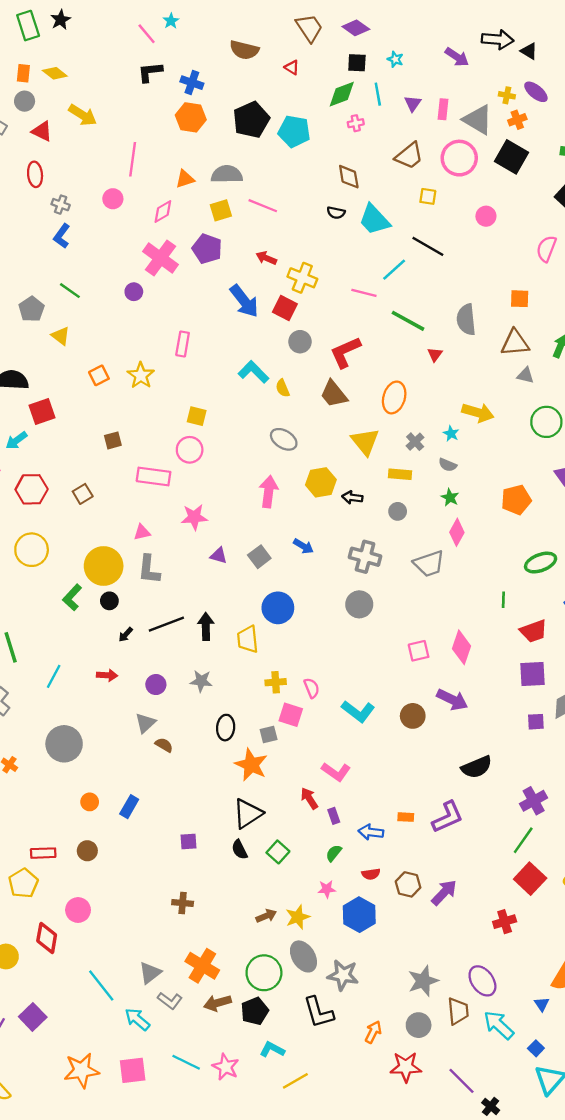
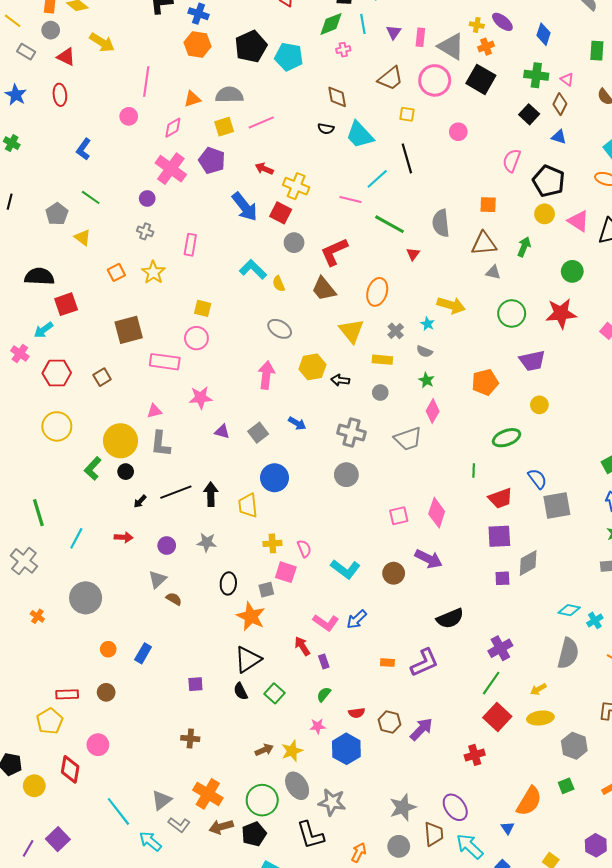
gray cross: (61, 205) -> (145, 231), moved
pink line: (263, 206) -> (261, 123), turned -45
black line: (428, 246) -> (407, 158), turned 44
brown square: (113, 440) -> (129, 330), size x1.8
blue arrow: (371, 832) -> (357, 619), moved, turned -50

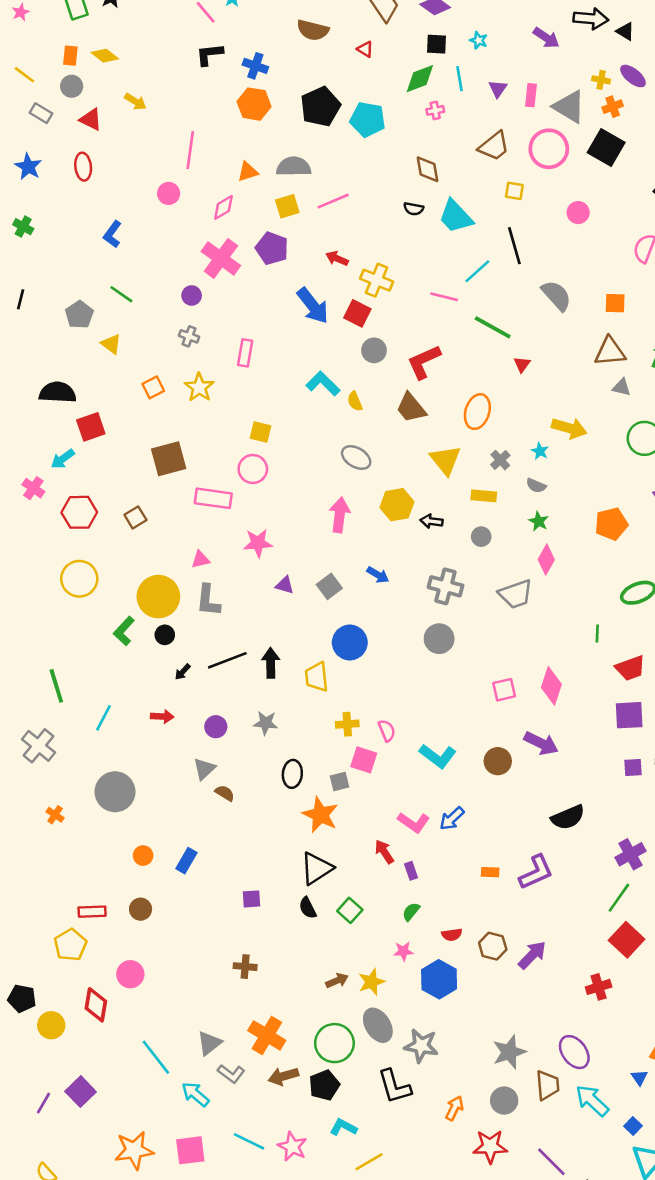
yellow arrow: (102, 42) -> (135, 102), size x0.7
gray semicircle: (441, 223) -> (556, 295), moved, turned 144

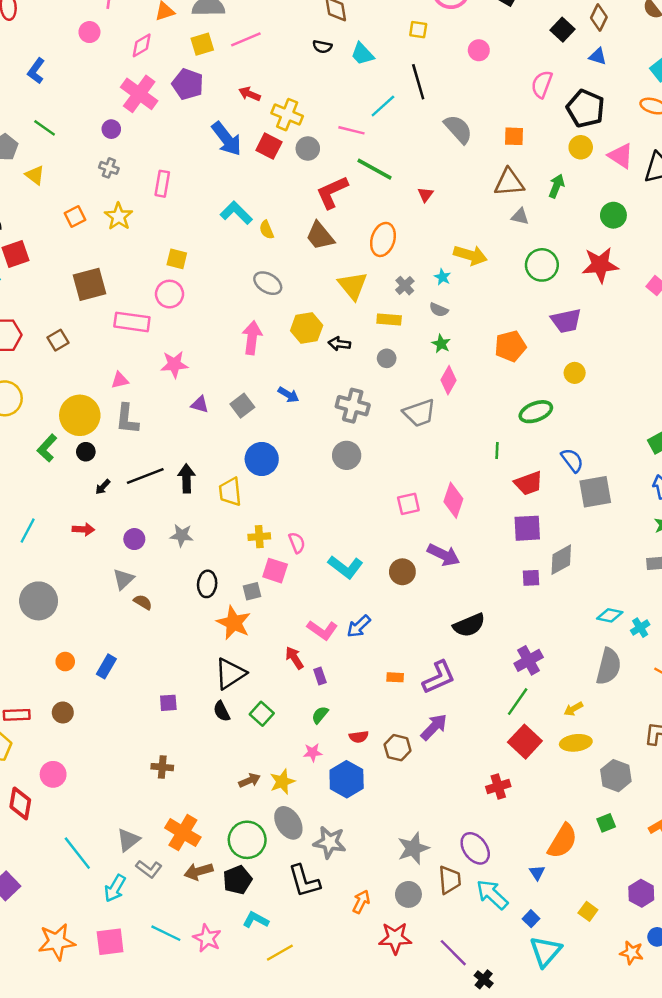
cyan trapezoid: (456, 216) -> (362, 54), size x0.7
green line: (493, 327) -> (374, 169), moved
gray circle: (374, 350) -> (308, 148), moved
purple arrow: (532, 955) -> (434, 727), moved
cyan arrow: (195, 1094) -> (115, 888), turned -100

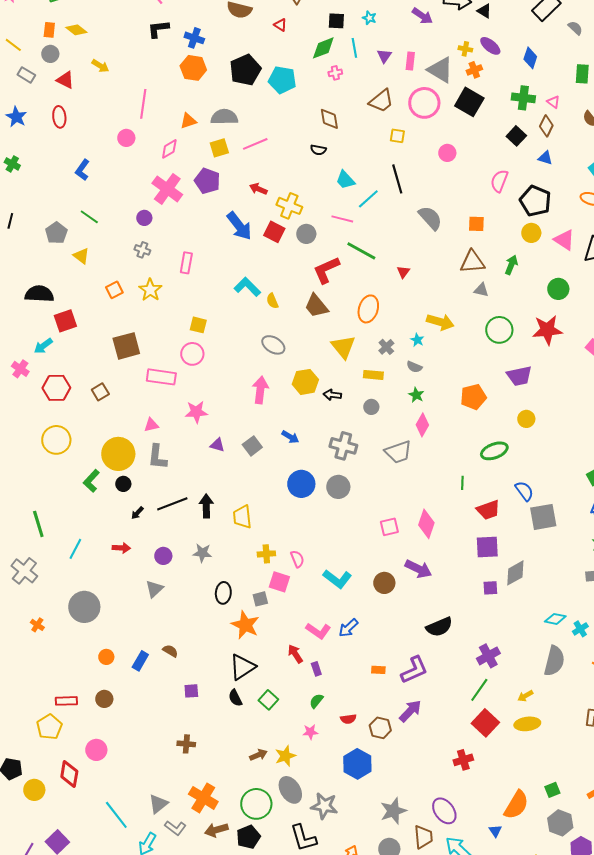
cyan trapezoid: (362, 54) -> (345, 180), moved
blue circle: (262, 459) -> (301, 484), moved
brown semicircle: (143, 602) -> (170, 651), moved
gray hexagon: (616, 776) -> (560, 823), moved
blue hexagon: (347, 779) -> (357, 764), moved

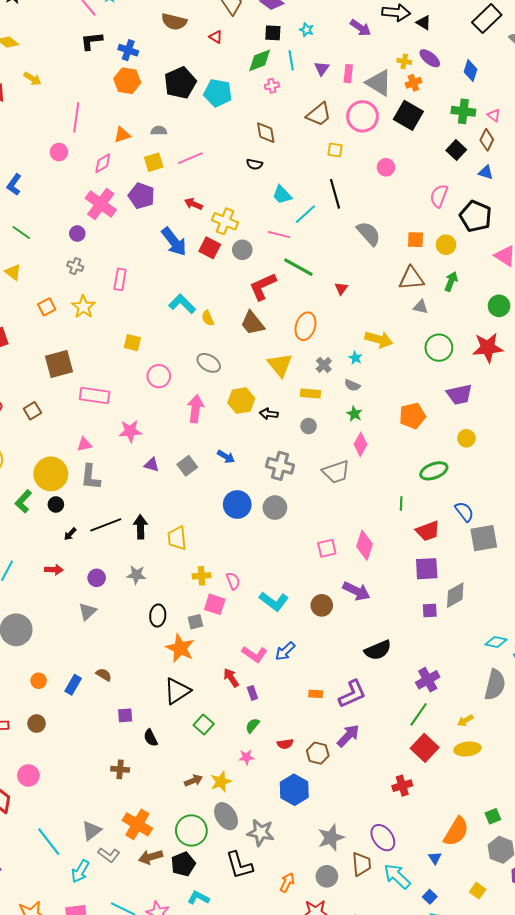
gray semicircle: (224, 117) -> (159, 131), size x0.6
yellow circle: (531, 233) -> (446, 245), moved
pink circle: (192, 354) -> (159, 376), moved
black semicircle: (235, 698) -> (151, 738), moved

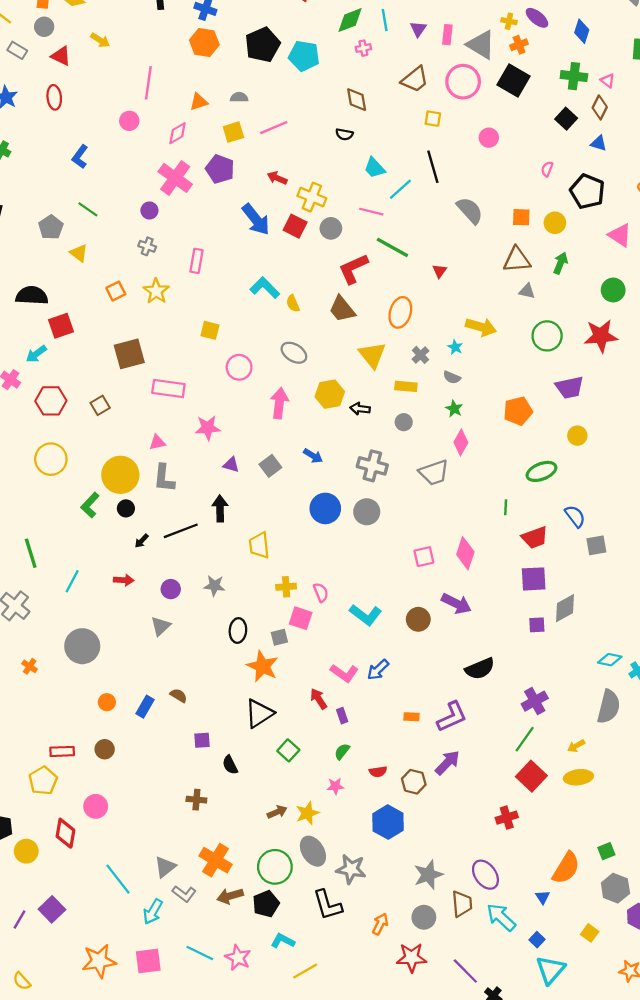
pink semicircle: (439, 196) -> (547, 169), size x0.6
black arrow: (140, 527) -> (220, 508), moved
gray square: (484, 538) -> (596, 545), size x0.7

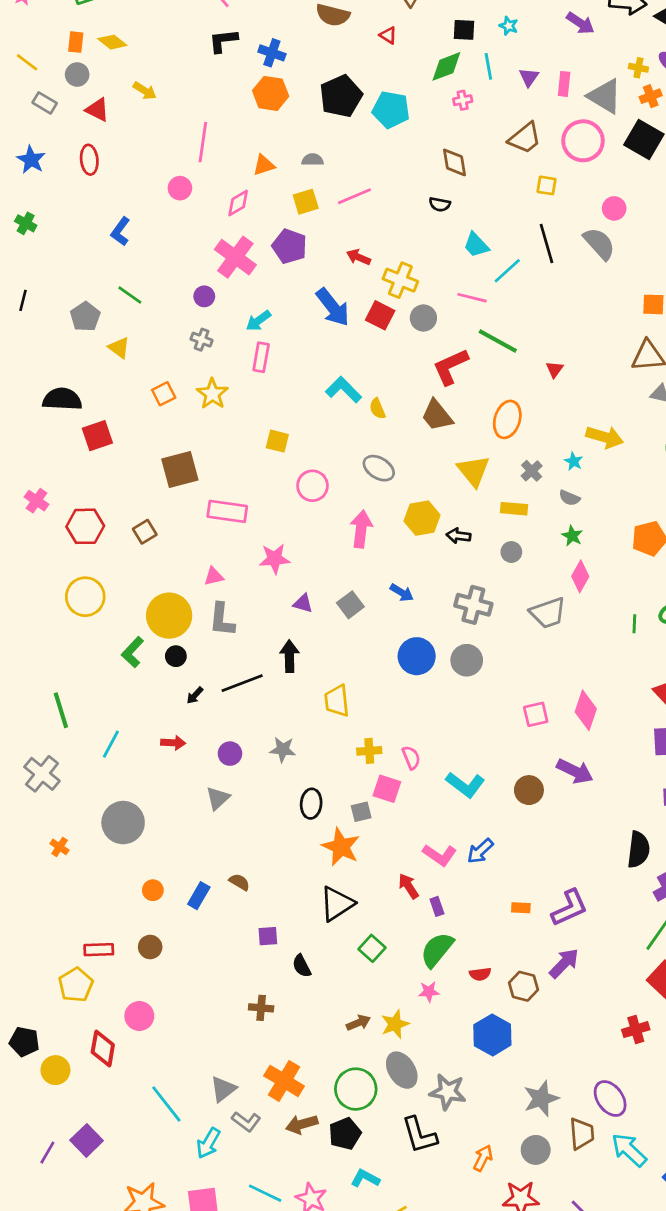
gray semicircle: (470, 210) -> (599, 244), moved
cyan arrow: (36, 354) -> (258, 321), moved
green line: (506, 507) -> (634, 624), moved
black semicircle: (480, 669) -> (638, 850), moved, turned -60
green semicircle: (342, 751) -> (437, 950), size x1.8

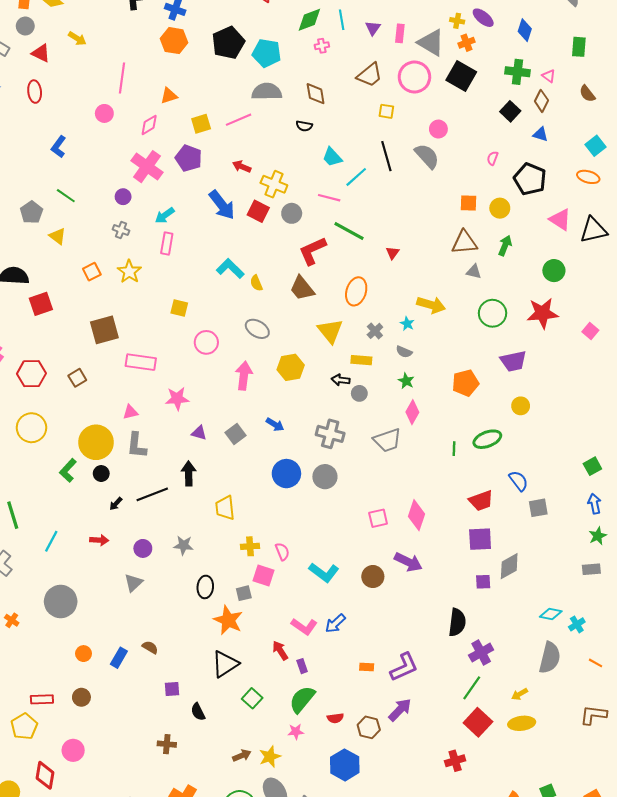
gray semicircle: (312, 160) -> (267, 92), moved, size x1.8
black arrow: (459, 536) -> (341, 380), moved

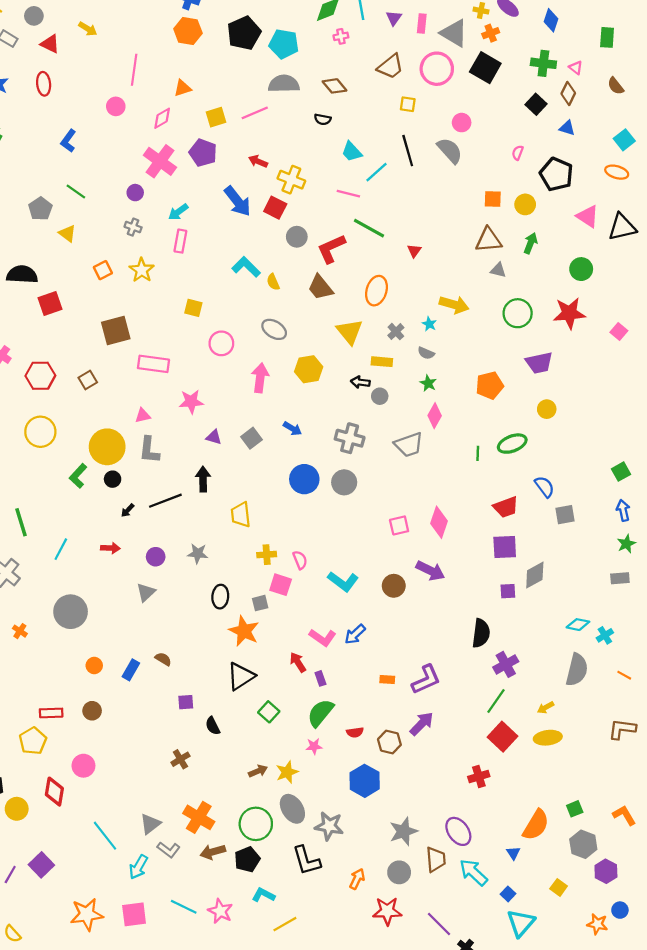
brown diamond: (316, 94) -> (334, 86), turned -30
gray circle: (292, 213) -> (297, 237), moved
brown cross: (167, 744) -> (180, 759), turned -36

